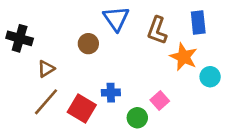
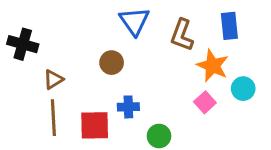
brown circle: (88, 44) -> (112, 63), moved
pink square: (160, 101) -> (205, 102), moved
brown line: (46, 102) -> (53, 118), turned -44
red square: (82, 108) -> (95, 125), turned -32

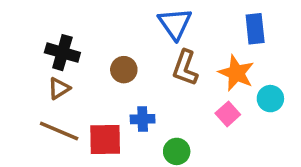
blue triangle: (135, 21) -> (175, 24), moved
brown L-shape: (182, 35) -> (185, 68), moved
black cross: (23, 44) -> (62, 53), moved
brown line: (53, 118) -> (59, 131), turned -64

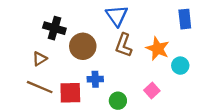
blue rectangle: (255, 29) -> (185, 19), moved
black cross: (62, 53) -> (54, 28), moved
brown circle: (124, 70) -> (83, 46), size x1.5
pink square: (228, 114) -> (152, 90), moved

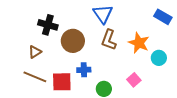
blue rectangle: (185, 19) -> (163, 17), turned -54

